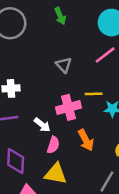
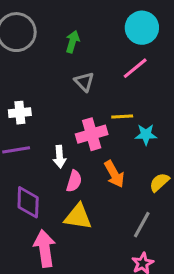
green arrow: (60, 16) -> (72, 42), moved, turned -138
white arrow: (42, 125) -> (60, 157), turned 48

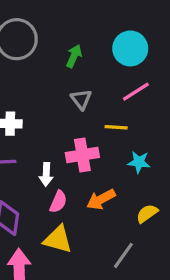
cyan circle: (142, 28) -> (130, 48), moved
yellow line: (122, 116) -> (116, 127), moved
orange arrow: (114, 174) -> (101, 199), turned 84

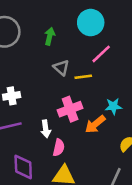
yellow line: (116, 127) -> (83, 77), moved
orange arrow: (101, 199) -> (95, 124), moved

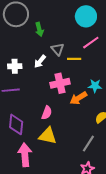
green arrow: (50, 36) -> (39, 29), moved, turned 144
white arrow: (46, 129) -> (40, 61), moved, turned 40

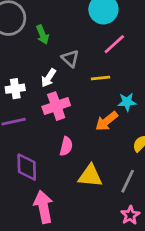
yellow line: (74, 59) -> (101, 78), moved
pink cross: (60, 83) -> (56, 106), moved
yellow triangle: (48, 136) -> (90, 176), moved

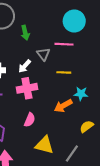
pink line: (114, 44) -> (64, 44), moved, turned 36

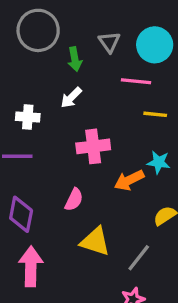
gray triangle: (43, 54) -> (109, 42), moved
white arrow: (25, 66) -> (71, 98), moved
yellow line: (64, 72) -> (155, 114), moved
pink cross: (27, 88) -> (93, 146), moved

